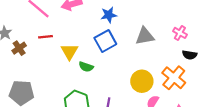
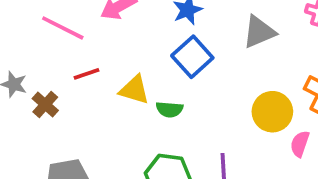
yellow triangle: (70, 52) -> (134, 90), turned -30

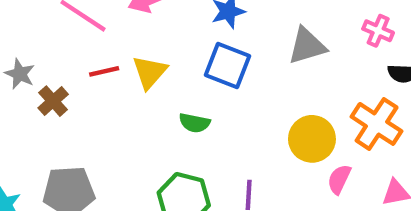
blue square: (192, 57) -> (227, 66), turned -33
yellow triangle: (134, 90) -> (150, 72), moved, turned 48

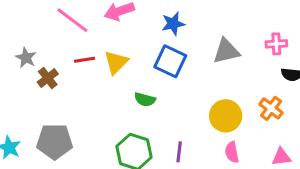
pink cross: (378, 31) -> (276, 44), turned -30
orange cross: (377, 124) -> (271, 108), size x0.7
pink semicircle: (339, 179) -> (232, 152), moved, turned -40

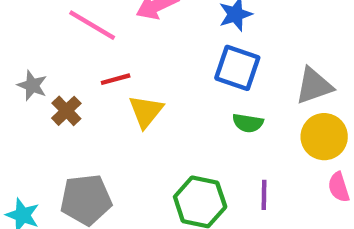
gray triangle: (226, 51) -> (314, 86), moved
yellow triangle: (116, 62) -> (146, 111), moved
green semicircle: (145, 99) -> (248, 123), moved

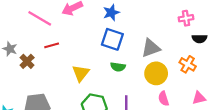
yellow triangle: (146, 111) -> (81, 73), moved

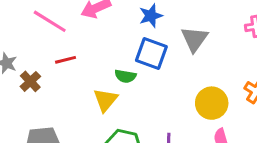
gray triangle: (151, 48) -> (194, 39), moved, turned -36
green semicircle: (118, 67) -> (125, 76), moved

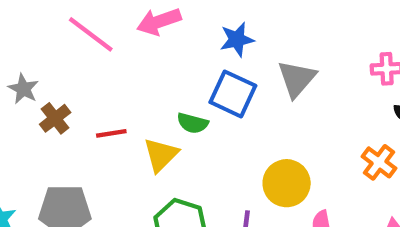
red line: (65, 60) -> (111, 133), moved
yellow circle: (212, 103) -> (287, 183), moved

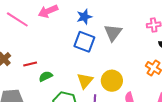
green semicircle: (192, 123) -> (46, 76), moved, turned 144
yellow triangle: (161, 155) -> (85, 81), moved

